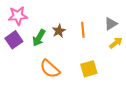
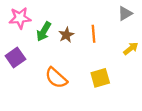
gray triangle: (111, 24) -> (125, 13), moved
green arrow: (39, 38) -> (44, 32), moved
purple square: (14, 40) -> (15, 58), moved

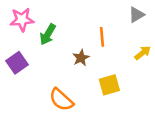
brown star: (66, 35) -> (81, 58), moved
orange semicircle: (56, 78) -> (61, 100), moved

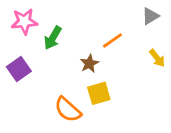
orange line: (102, 37) -> (112, 40), turned 60
yellow arrow: (143, 53) -> (157, 58), turned 91
yellow square: (109, 85) -> (99, 93), moved

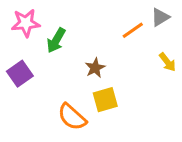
orange line: (112, 40) -> (133, 30), moved

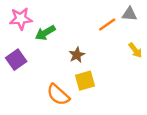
gray triangle: (160, 17) -> (129, 14), turned 35
green arrow: (56, 40) -> (45, 33), turned 30

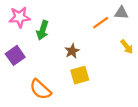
green arrow: (45, 33) -> (43, 30), turned -42
orange semicircle: (58, 95) -> (40, 89), moved

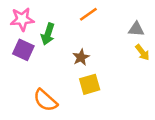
gray triangle: (121, 13) -> (136, 29), moved
orange line: (101, 23) -> (88, 14), moved
purple square: (15, 55) -> (23, 50), moved, turned -30

